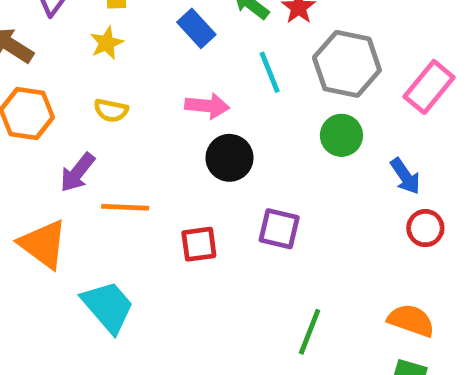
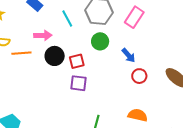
orange line: (125, 207) -> (21, 53), moved
red square: (199, 244) -> (77, 61), moved

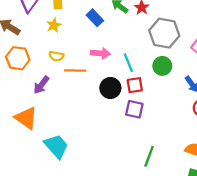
cyan line: (67, 19) -> (128, 63), moved
black circle: (55, 56) -> (110, 88), moved

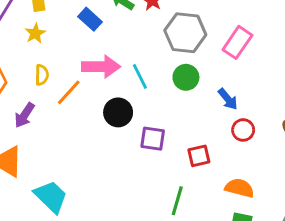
pink arrow: (100, 53) -> (101, 67), size x1.4
yellow semicircle: (56, 56) -> (42, 75), turned -96
orange line: (75, 70) -> (69, 92), turned -45
red square: (135, 85) -> (199, 156), moved

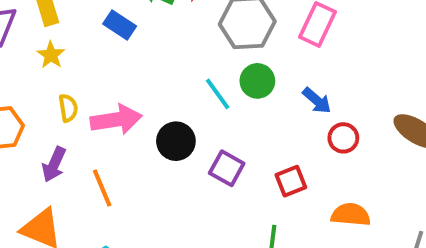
pink arrow: (101, 67) -> (116, 120), moved
cyan line: (140, 76) -> (218, 94), moved
orange line: (69, 92) -> (102, 188), moved, turned -56
purple square: (153, 139) -> (227, 168), turned 30

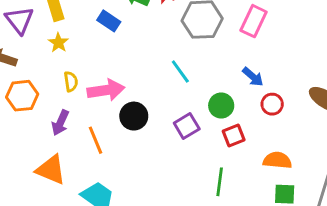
green circle: (257, 81) -> (221, 106), moved
black circle: (176, 141) -> (134, 116), moved
purple square: (227, 168) -> (187, 126), turned 30

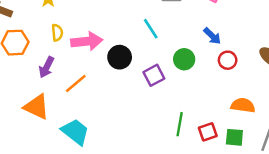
black circle: (134, 116) -> (120, 57), moved
red square: (234, 136) -> (208, 132), moved
orange line: (96, 140) -> (76, 84), turned 70
orange semicircle: (277, 160) -> (243, 105), moved

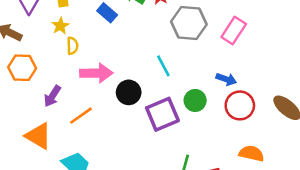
yellow semicircle: (57, 33) -> (72, 46), moved
blue arrow: (212, 36) -> (226, 79), turned -30
red circle: (228, 60) -> (240, 105), size x1.5
purple square: (154, 75) -> (162, 114), size x1.5

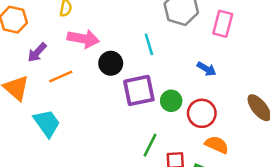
pink rectangle: (234, 31) -> (223, 24), turned -30
green circle: (195, 100) -> (171, 101), moved
red circle: (240, 105) -> (202, 113), moved

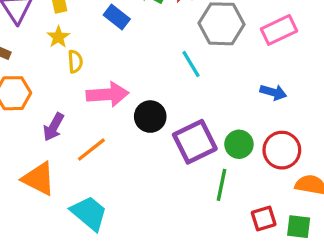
pink rectangle: (223, 24) -> (279, 30), turned 65
cyan line: (149, 44) -> (191, 64), moved
green line: (150, 145) -> (222, 185), moved

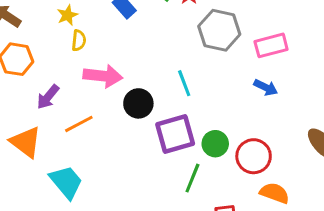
cyan line: (191, 64) -> (184, 83), moved
blue arrow: (273, 92) -> (266, 87), moved

